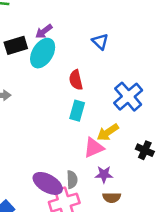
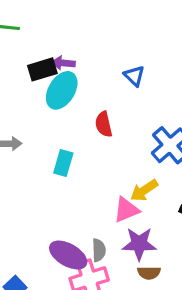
purple arrow: (44, 31) -> (63, 63), turned 42
black rectangle: (16, 45) -> (42, 69), moved
cyan rectangle: (77, 111) -> (63, 163), moved
purple star: (104, 174) -> (139, 244), size x1.5

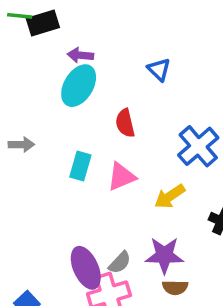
black rectangle: (42, 69) -> (43, 23), moved
pink triangle: (126, 210) -> (121, 177), moved
gray semicircle: (99, 250) -> (120, 262), turned 45
purple ellipse: (68, 255) -> (86, 268), turned 36

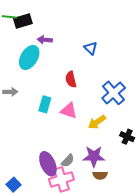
cyan ellipse: (79, 86) -> (29, 57), moved
pink triangle: (121, 177) -> (69, 111), turned 42

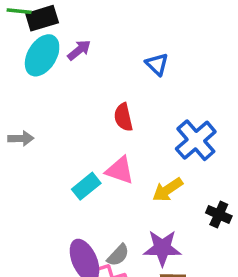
purple arrow: (45, 40) -> (79, 50), turned 136
cyan ellipse: (29, 57) -> (42, 55), moved
cyan rectangle: (45, 104) -> (86, 186), moved, turned 35

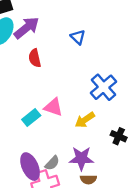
purple arrow: (79, 50) -> (27, 28), size x1.6
red semicircle: (123, 117) -> (35, 58), moved

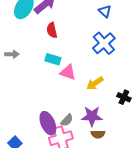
blue triangle: (78, 37) -> (105, 11), moved
blue cross: (103, 87) -> (104, 43), moved
cyan rectangle: (31, 118) -> (53, 59), moved, turned 56

